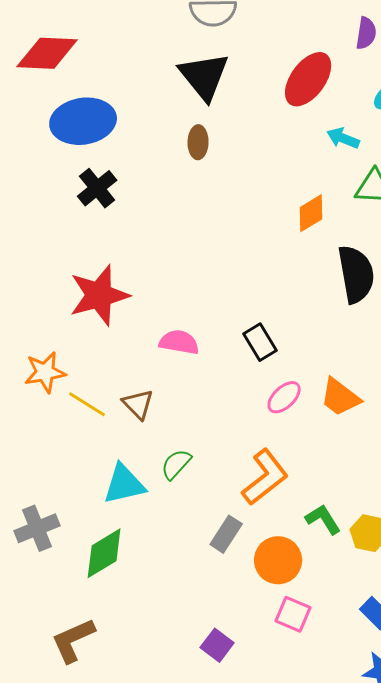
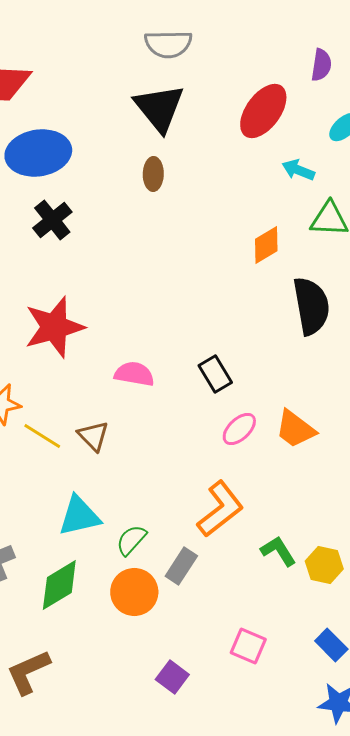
green semicircle: (176, 464) -> (131, 540), moved
orange circle: (278, 560) -> (134, 592), moved

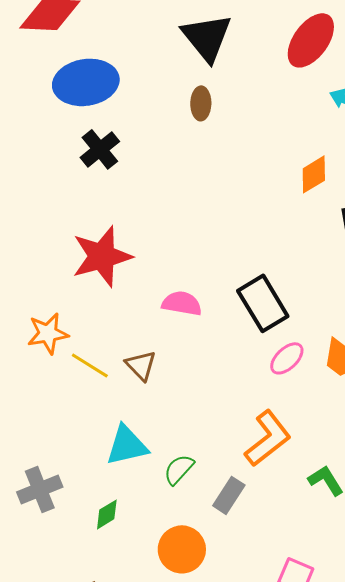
black rectangle: (215, 374) -> (263, 303), size x1.5
green diamond: (59, 585) -> (107, 514), size x0.6
orange circle: (134, 592) -> (182, 549), moved

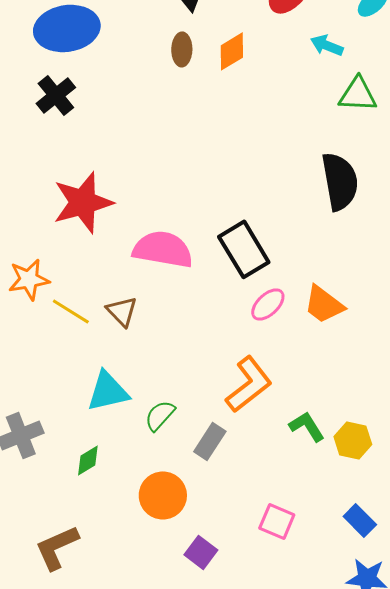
black cross: (100, 149) -> (56, 95), moved
orange diamond: (314, 174) -> (232, 51), moved
pink semicircle: (182, 303) -> (163, 249), size x1.5

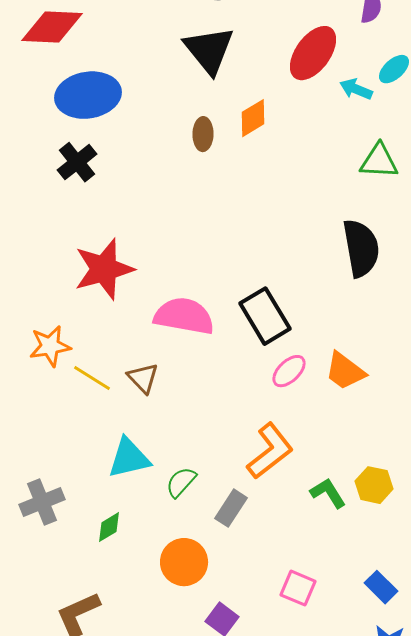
cyan arrow: (327, 45) -> (356, 89), moved
brown ellipse: (182, 49) -> (203, 134), moved
yellow hexagon: (353, 440) -> (374, 485), moved

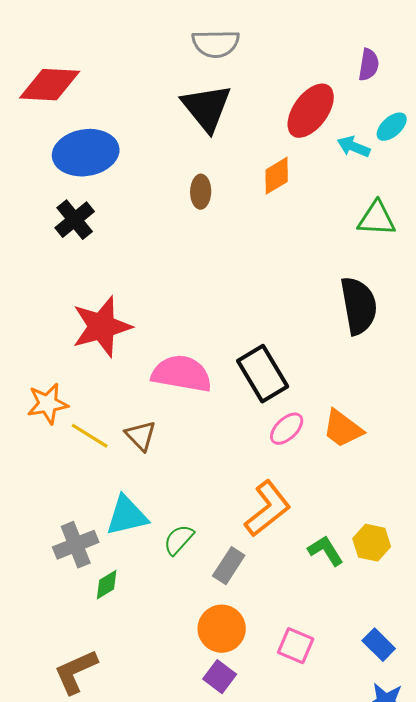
orange diamond: (253, 118) -> (277, 176), moved
gray cross: (42, 502) -> (76, 545), moved
orange circle: (184, 562) -> (222, 629), moved

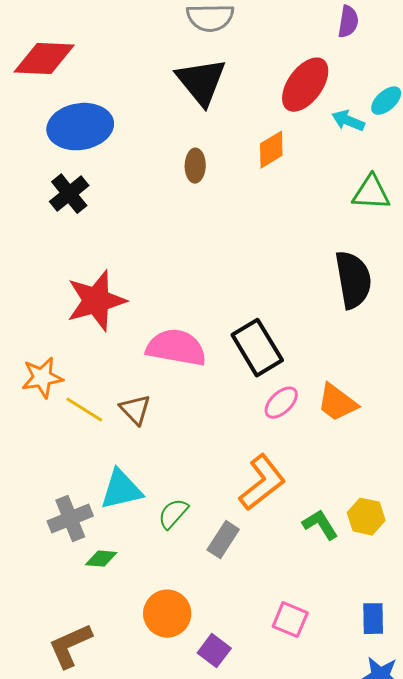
purple semicircle: (369, 65) -> (348, 22), moved
green diamond: (107, 585) -> (101, 559), turned 36
orange circle: (222, 629) -> (167, 614), moved
blue rectangle: (379, 645) -> (373, 619), turned 44

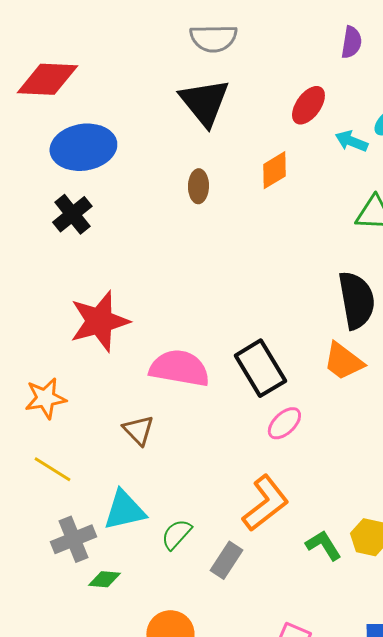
red ellipse: (305, 85) -> (308, 105), size x0.7
orange trapezoid: (337, 403) -> (343, 361), moved
yellow line: (84, 410) -> (52, 469), moved

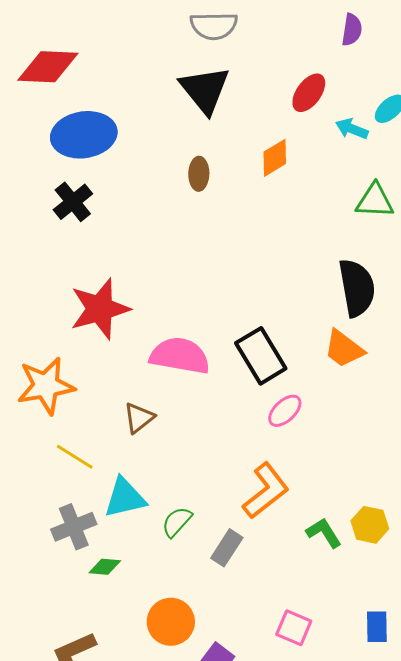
orange star: (45, 398) -> (46, 386), size x1.4
brown triangle: (138, 430) -> (139, 418), turned 36
yellow line: (52, 469) -> (75, 457), moved

